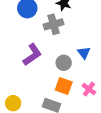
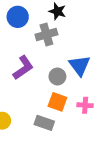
blue triangle: (84, 53) -> (80, 65), size x1.5
pink cross: (89, 89) -> (85, 105), turned -32

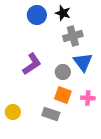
blue circle: (18, 17) -> (37, 15), moved
gray cross: (46, 35) -> (73, 36), moved

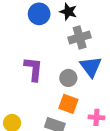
purple L-shape: (32, 64) -> (33, 69), turned -50
pink cross: (88, 98) -> (96, 117), moved

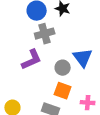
gray cross: (80, 37) -> (45, 34), moved
purple L-shape: (33, 69) -> (32, 60), turned 60

